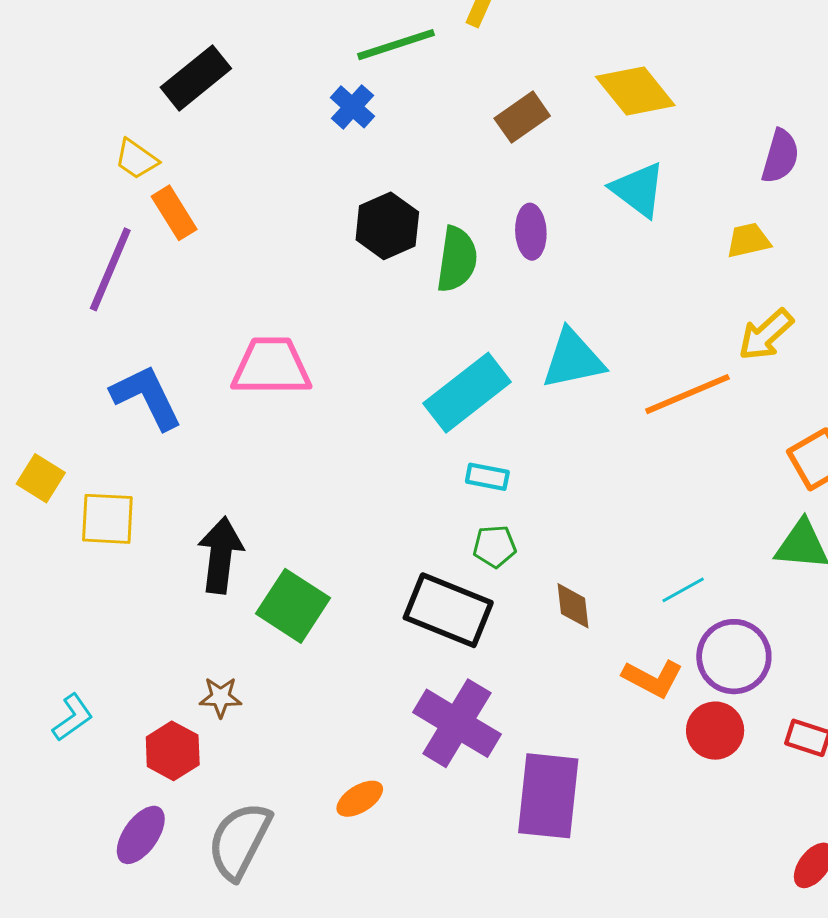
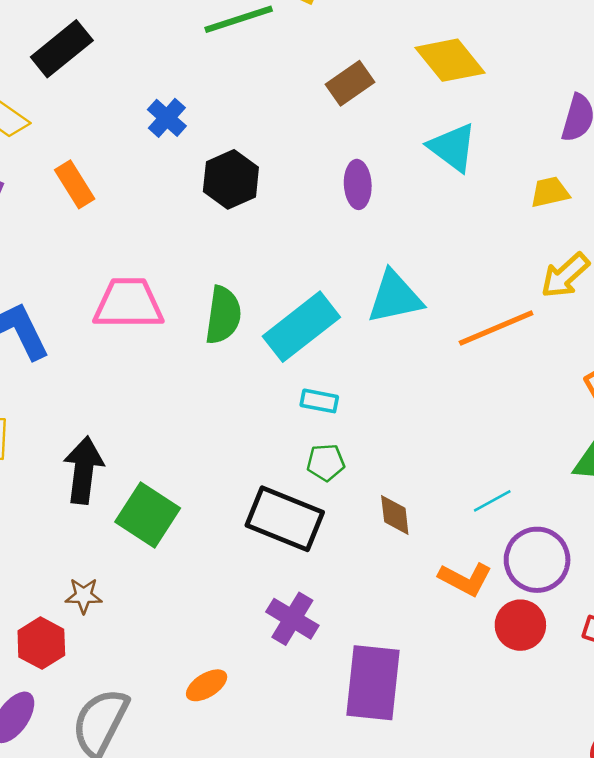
blue cross: (352, 107) -> (167, 118), moved
orange rectangle: (174, 213) -> (75, 184), moved
green semicircle: (457, 259) -> (223, 315), moved
purple cross: (457, 723) -> (292, 619), size x0.7

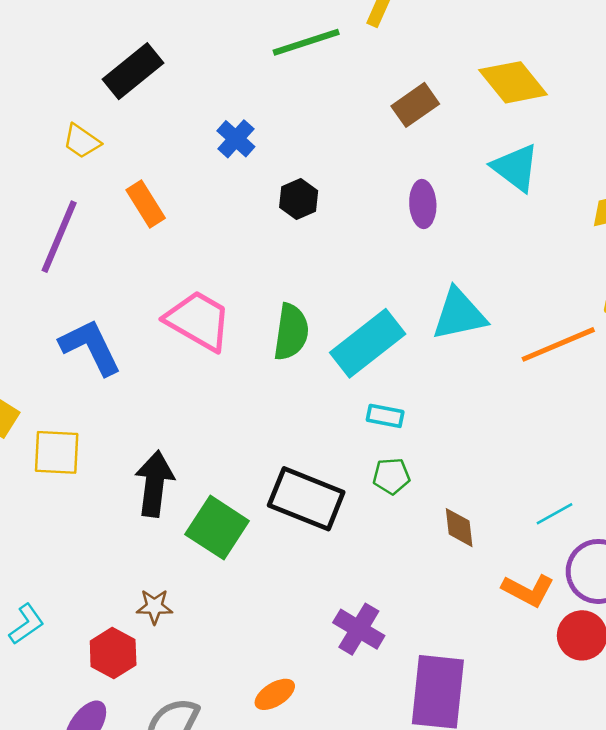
black hexagon: (231, 179) -> (299, 199), size x0.7
pink trapezoid: (128, 304) -> (198, 321), turned 30
black rectangle: (285, 519) -> (306, 499), moved

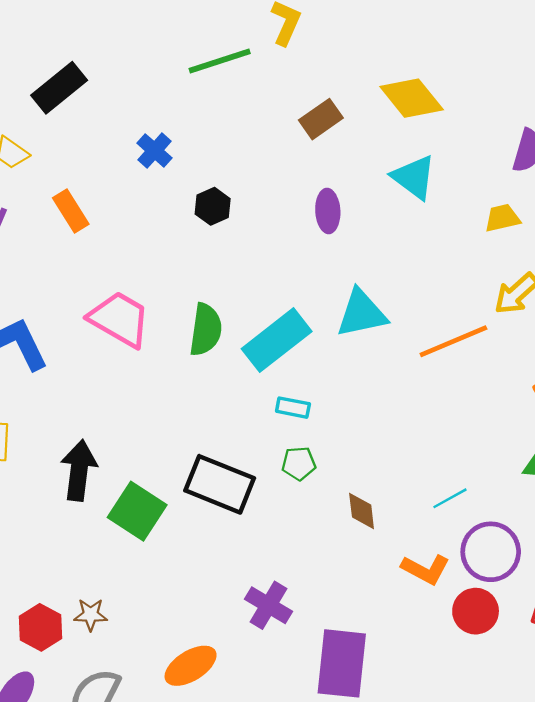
brown star: (154, 607) -> (91, 615), moved
orange ellipse: (275, 694) -> (191, 666), size x1.4

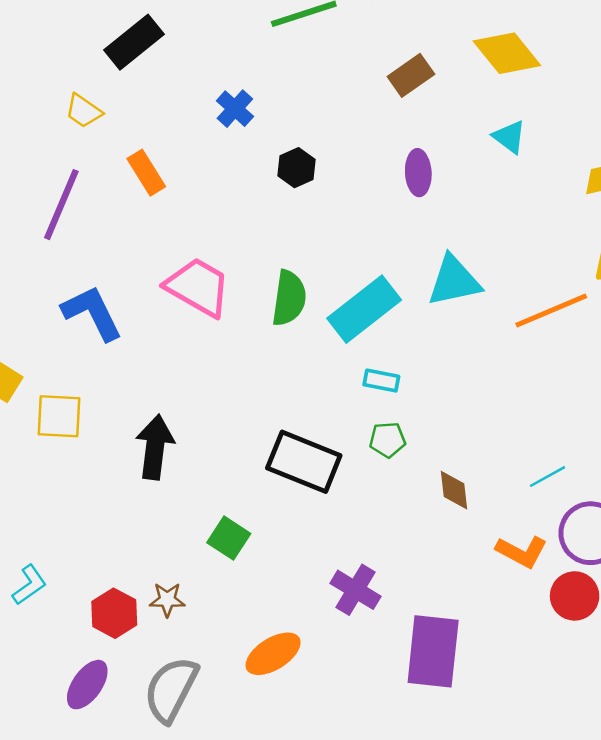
cyan triangle: (414, 177) -> (509, 137), size x0.7
green square: (137, 511) -> (229, 538), moved, size x0.7

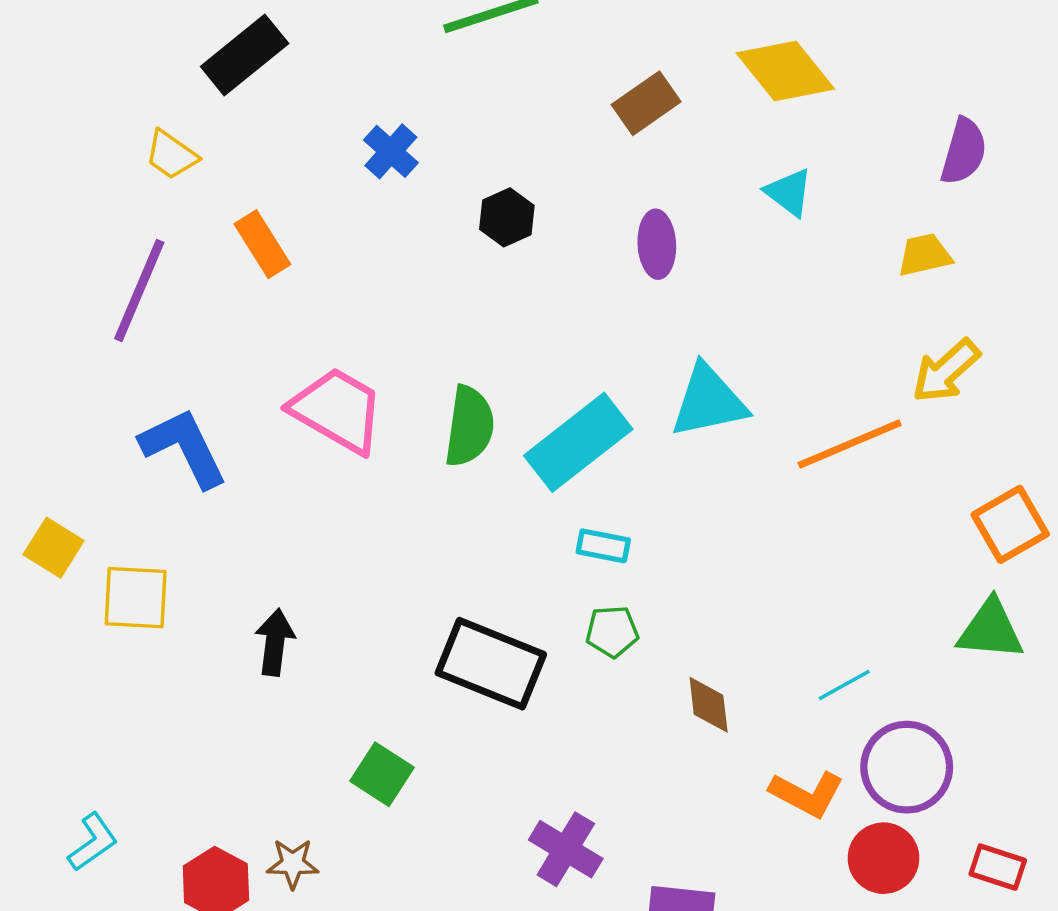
black hexagon: (296, 168) -> (507, 217), moved
black arrow: (155, 447) -> (275, 642), size x0.7

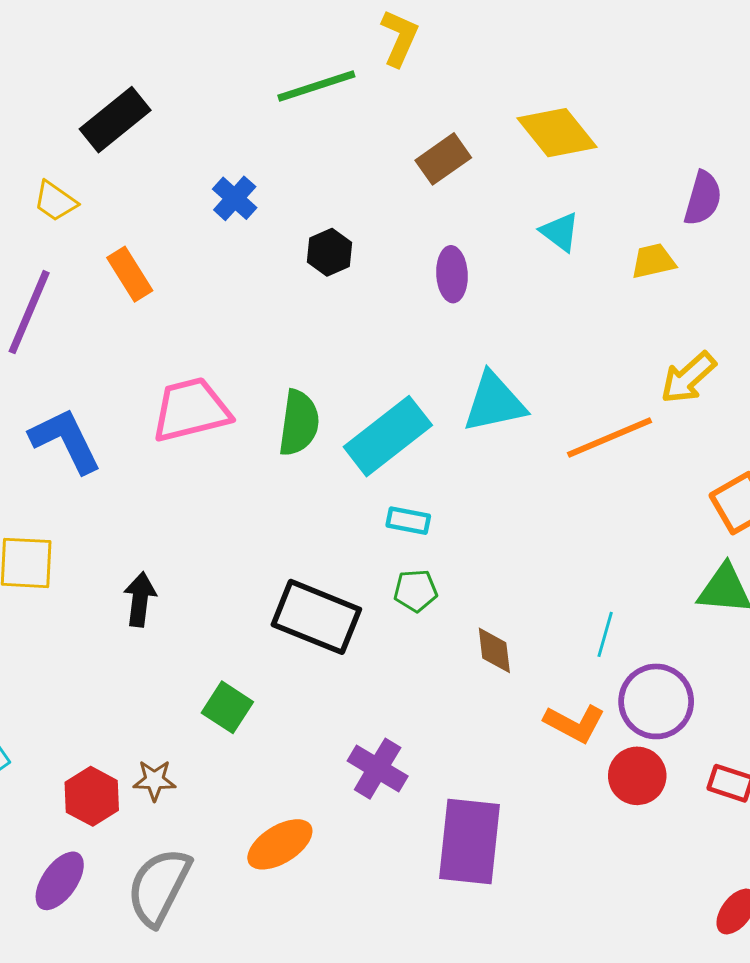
yellow trapezoid: (925, 255) -> (653, 261), moved
pink trapezoid: (337, 410) -> (191, 410), turned -44
cyan line: (844, 685) -> (605, 634), turned -45

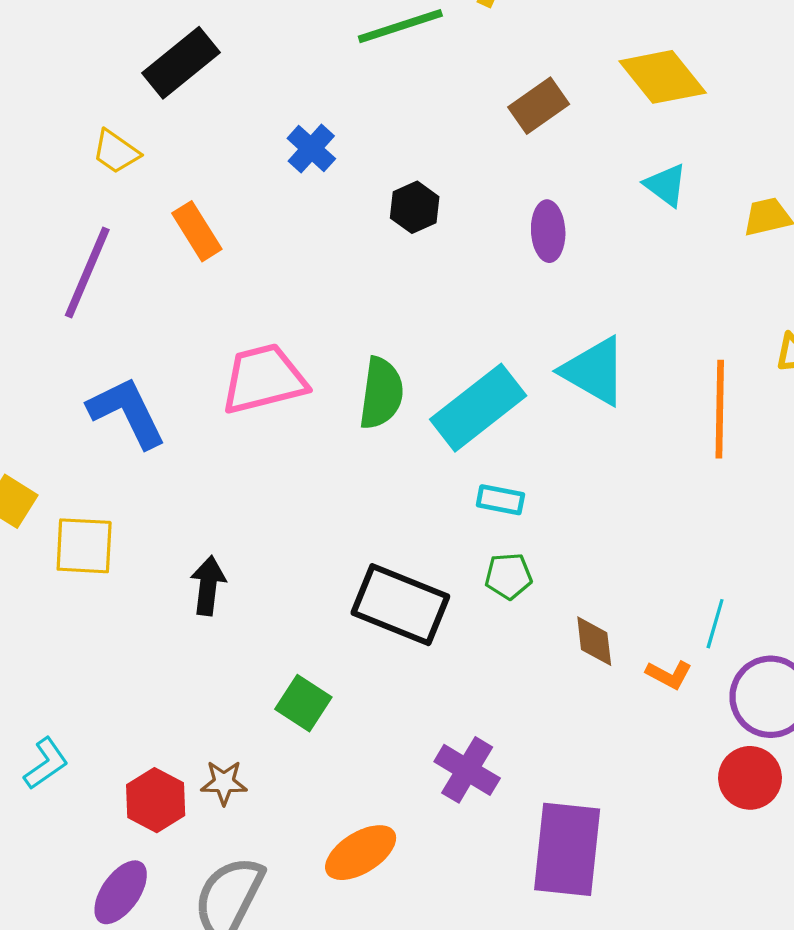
cyan triangle: (494, 403) -> (594, 371), turned 42
orange line: (609, 438) -> (720, 409), turned -66
orange L-shape: (574, 723) -> (669, 675), moved, size x0.7

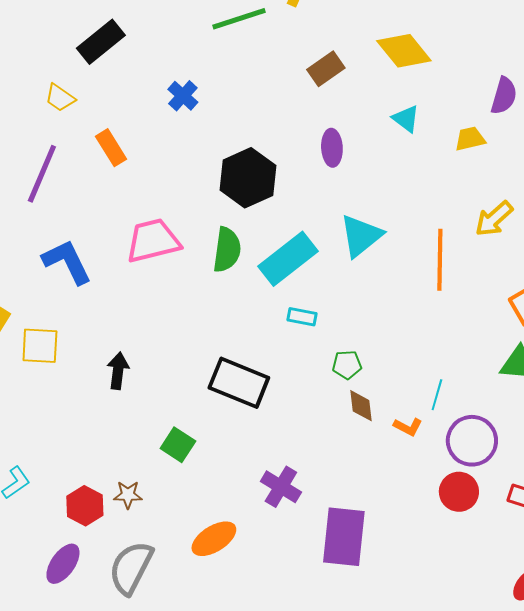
black hexagon: (415, 207) -> (248, 178), moved, size x1.8
cyan triangle: (594, 371) -> (361, 236), turned 51
green pentagon: (508, 576) -> (347, 365), moved

